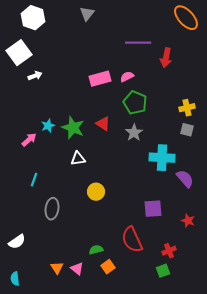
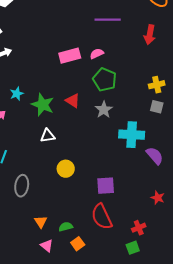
red arrow: (166, 58) -> (150, 35), moved
cyan star: (48, 126) -> (17, 94), moved
purple square: (153, 209) -> (106, 186), moved
orange triangle: (57, 268) -> (41, 222), moved

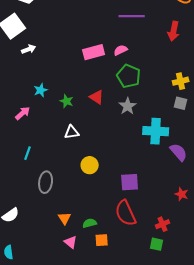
green star: (43, 105) -> (67, 101), size x0.6
orange square: (78, 244) -> (102, 240), turned 32
green square: (133, 248) -> (157, 244), turned 32

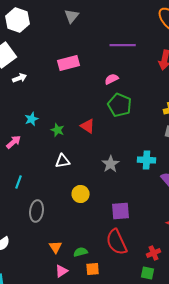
pink rectangle: (94, 52) -> (69, 63), moved
gray star: (128, 106) -> (111, 164), moved
cyan cross: (156, 131) -> (147, 160), size x0.7
pink triangle: (71, 242) -> (62, 271), turned 48

